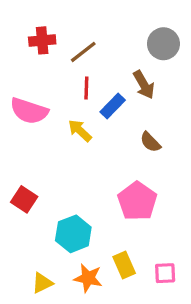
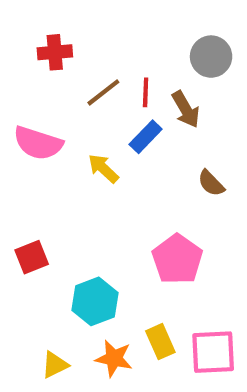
brown line: (83, 52) -> (103, 92), moved
red line: (86, 88) -> (146, 92), moved
brown semicircle: (150, 142) -> (211, 183), moved
red square: (24, 199) -> (32, 257), turned 35
pink square: (165, 273) -> (213, 352), size x1.6

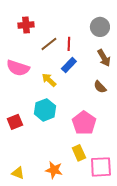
brown arrow: (186, 109) -> (104, 58), moved
cyan hexagon: (95, 301) -> (45, 110), moved
yellow rectangle: (160, 342) -> (79, 153), moved
yellow triangle: (55, 365) -> (18, 173), moved, turned 48

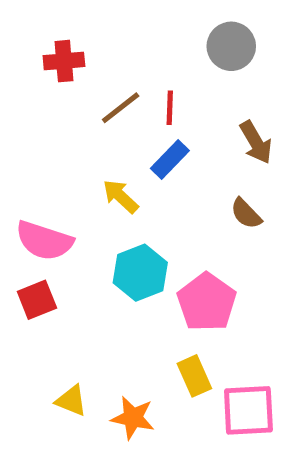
gray circle: (100, 27) -> (231, 46), moved
pink semicircle: (18, 68) -> (44, 241), moved
cyan hexagon: (45, 110) -> (140, 273), moved
yellow triangle: (18, 173) -> (71, 401), moved

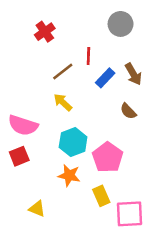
red cross: (64, 61) -> (45, 32), moved, turned -30
brown line: (121, 108) -> (63, 71), moved
blue rectangle: (170, 159) -> (105, 78), moved
orange star: (133, 418) -> (69, 175), moved

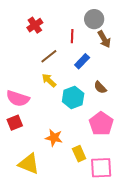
red line: (88, 56) -> (72, 36), moved
brown arrow: (133, 74) -> (104, 39), moved
cyan hexagon: (73, 142) -> (73, 97), moved
pink pentagon: (108, 157) -> (101, 124), moved
yellow triangle: (37, 209) -> (29, 164), size x1.6

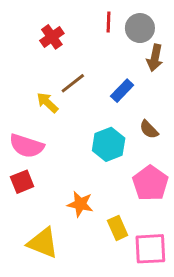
red line: (72, 36) -> (109, 22), moved
brown arrow: (104, 39) -> (155, 58), turned 42
yellow arrow: (49, 80) -> (47, 103), moved

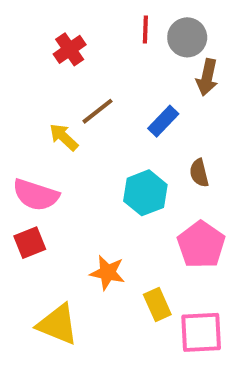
brown semicircle: (149, 129) -> (199, 173), turned 30

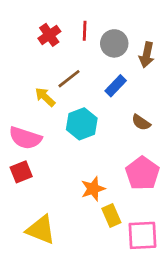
red line: (145, 29) -> (85, 31), moved
gray circle: (187, 37) -> (114, 43), moved
brown semicircle: (199, 173) -> (141, 122), turned -42
cyan hexagon: (145, 193) -> (82, 124), moved
orange star: (107, 273) -> (93, 189), moved, turned -30

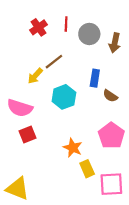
blue rectangle: (116, 86) -> (95, 78), moved, turned -35
yellow arrow: (45, 97) -> (35, 76), turned -91
red square: (21, 172) -> (27, 134), moved
orange star: (93, 189) -> (73, 148), turned -30
yellow triangle: (41, 230) -> (18, 189), moved

